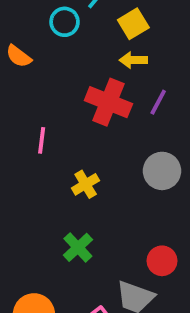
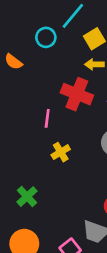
pink line: (42, 140) -> (47, 118), moved
green cross: (78, 247) -> (27, 197), moved

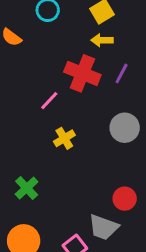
pink line: (47, 118) -> (49, 101), turned 36

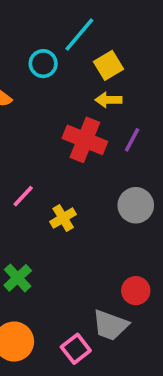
pink line: (49, 101) -> (23, 196), moved

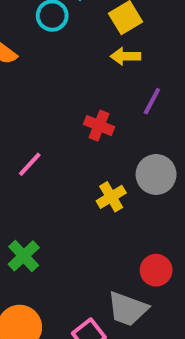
red cross: (85, 140) -> (99, 126), moved, size x0.6
yellow cross: (63, 218) -> (111, 197), moved

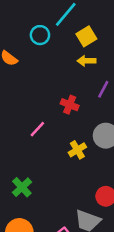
pink line: (30, 164) -> (37, 129), moved

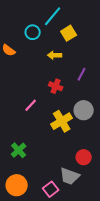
yellow arrow: (86, 61) -> (55, 55), moved
yellow cross: (77, 150) -> (62, 121), size x1.5

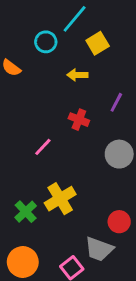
yellow cross: (62, 121) -> (60, 199), moved

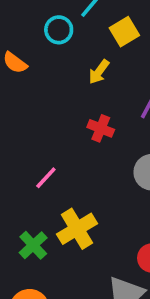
yellow arrow: (77, 75) -> (99, 72), turned -54
pink line: (43, 147) -> (46, 178), moved

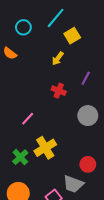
cyan circle: (59, 30) -> (23, 27), moved

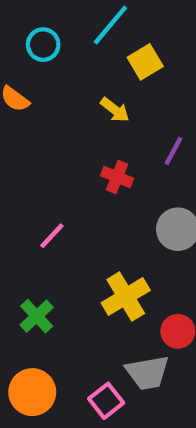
yellow arrow: (58, 58) -> (115, 110), turned -88
yellow cross: (45, 148) -> (126, 297), moved
gray trapezoid: (73, 184) -> (147, 373), turned -30

